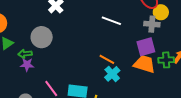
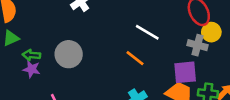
gray circle: (42, 37) -> (69, 54), moved
orange line: (107, 59) -> (135, 58), moved

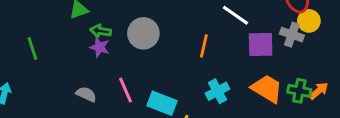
orange line: (135, 58) -> (204, 46), moved, turned 60
purple square: (185, 72) -> (261, 44), moved

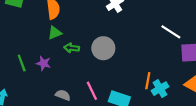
orange line: (204, 46) -> (148, 81), moved
purple star: (100, 47) -> (44, 63), moved

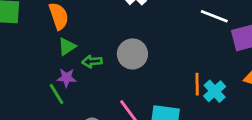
green line: (22, 63) -> (56, 94), moved
purple star: (44, 63) -> (66, 78), moved

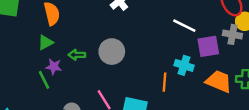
green triangle: (67, 47) -> (46, 42), moved
cyan cross: (215, 91) -> (184, 65), moved, turned -36

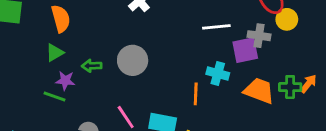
white line: (184, 26) -> (216, 27), turned -30
gray cross: (232, 34) -> (259, 36), moved
green line: (44, 80) -> (54, 96), turned -42

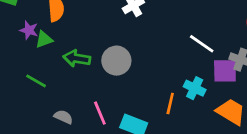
white line: (216, 27) -> (202, 44), turned 30
green arrow: (92, 66) -> (77, 58), size x1.4
purple star: (65, 81) -> (29, 30), moved

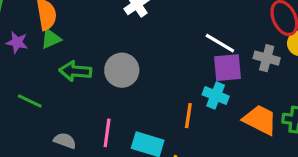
green triangle: (44, 39) -> (51, 39), moved
purple square: (225, 71) -> (228, 68), moved
pink line: (100, 113) -> (107, 133), turned 35

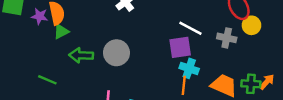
purple star: (17, 42) -> (40, 16), moved
purple square: (228, 68) -> (180, 47), moved
orange line: (188, 116) -> (184, 85), moved

